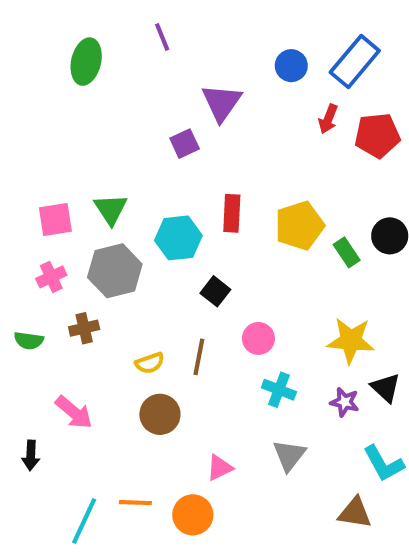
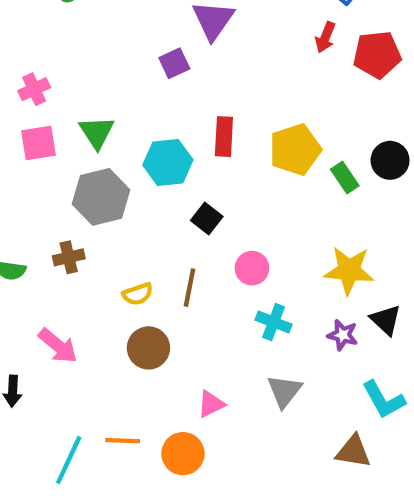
pink cross: (51, 277) -> (34, 89), moved

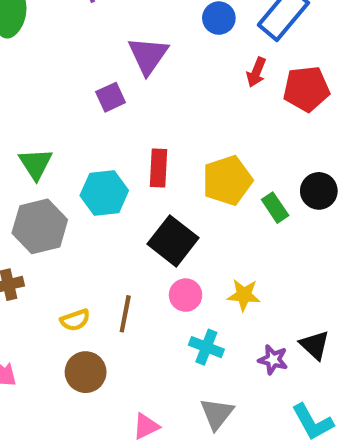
black square: (207, 219) -> (173, 241), moved, size x1.6
yellow star: (349, 270) -> (244, 295), moved, size x0.7

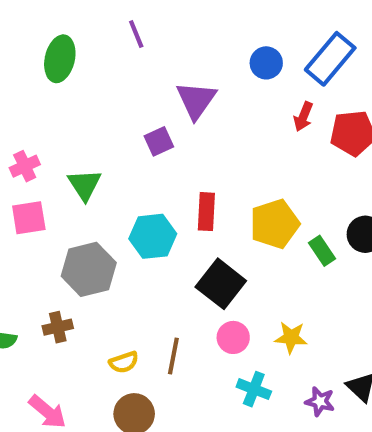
green triangle: (36, 164) -> (85, 185), moved

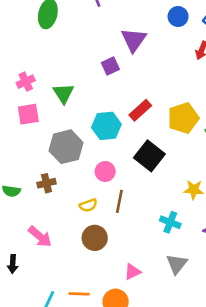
red rectangle: (206, 212) -> (140, 110), turned 45
pink circle: (233, 337) -> (105, 171), moved

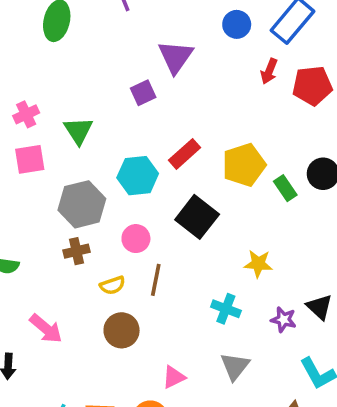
brown cross: (47, 183) -> (77, 251), moved

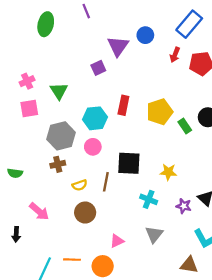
blue circle: (237, 24) -> (145, 35), moved
red rectangle: (184, 154) -> (123, 105), turned -36
black square: (197, 217) -> (129, 163), moved, turned -35
pink circle: (136, 239) -> (93, 147), moved

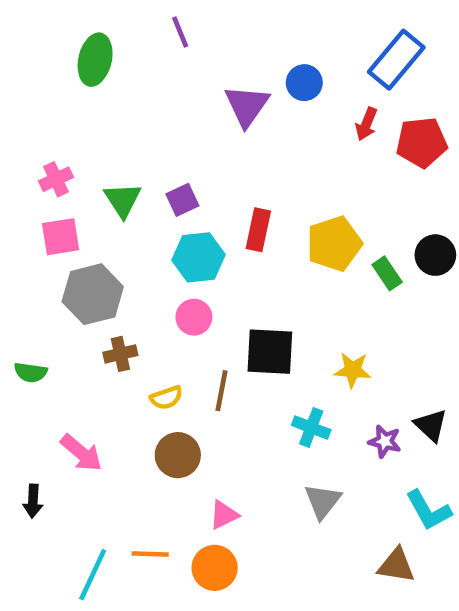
purple square: (98, 68) -> (182, 200), moved
gray hexagon: (61, 136) -> (93, 294), moved
pink triangle: (117, 241) -> (224, 515), moved

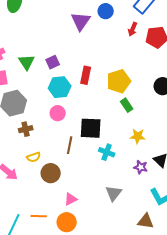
green rectangle: (387, 273) -> (127, 105), moved
yellow star: (353, 370) -> (138, 136), moved
yellow semicircle: (166, 398) -> (34, 157), moved
cyan cross: (311, 428) -> (107, 152), moved

